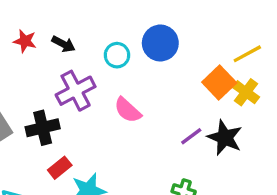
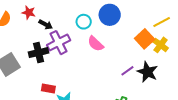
black arrow: (63, 44) -> (46, 25), moved
pink semicircle: (128, 110) -> (96, 44), moved
black cross: (43, 128) -> (39, 53), moved
red rectangle: (60, 168) -> (48, 89), turned 48

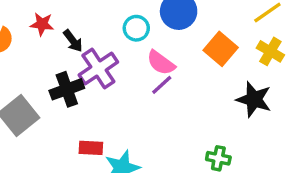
black arrow: (46, 25) -> (73, 41), turned 32
orange square: (145, 39) -> (221, 49), moved
purple line: (127, 71) -> (162, 85), moved

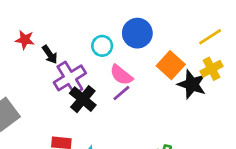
yellow cross: (270, 51) -> (212, 69), turned 30
black cross: (67, 89) -> (83, 99), moved, turned -32
black star: (254, 99) -> (192, 84), moved

